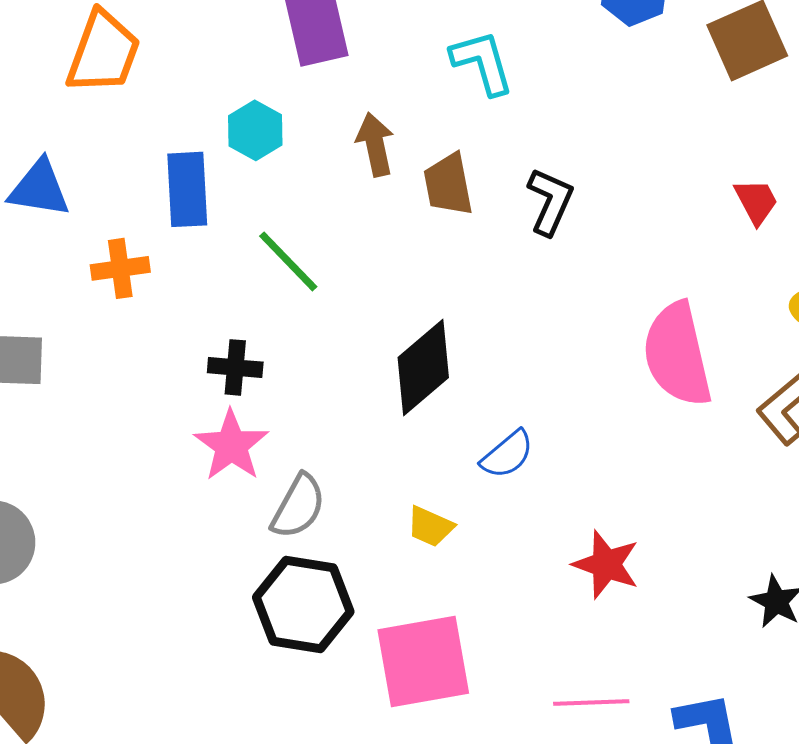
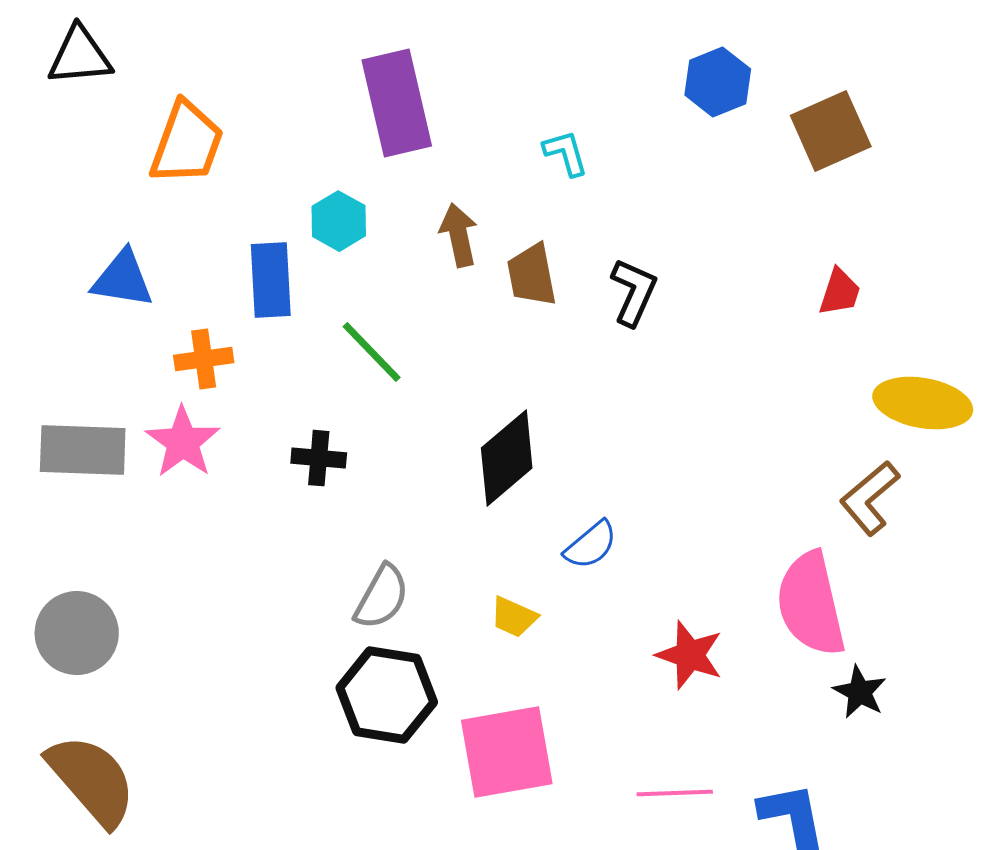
cyan L-shape: (482, 62) -> (566, 153), size x0.7
red trapezoid: (756, 201) -> (840, 292), turned 46
pink semicircle: (677, 354) -> (811, 604), moved
pink star: (231, 445) -> (183, 442), moved

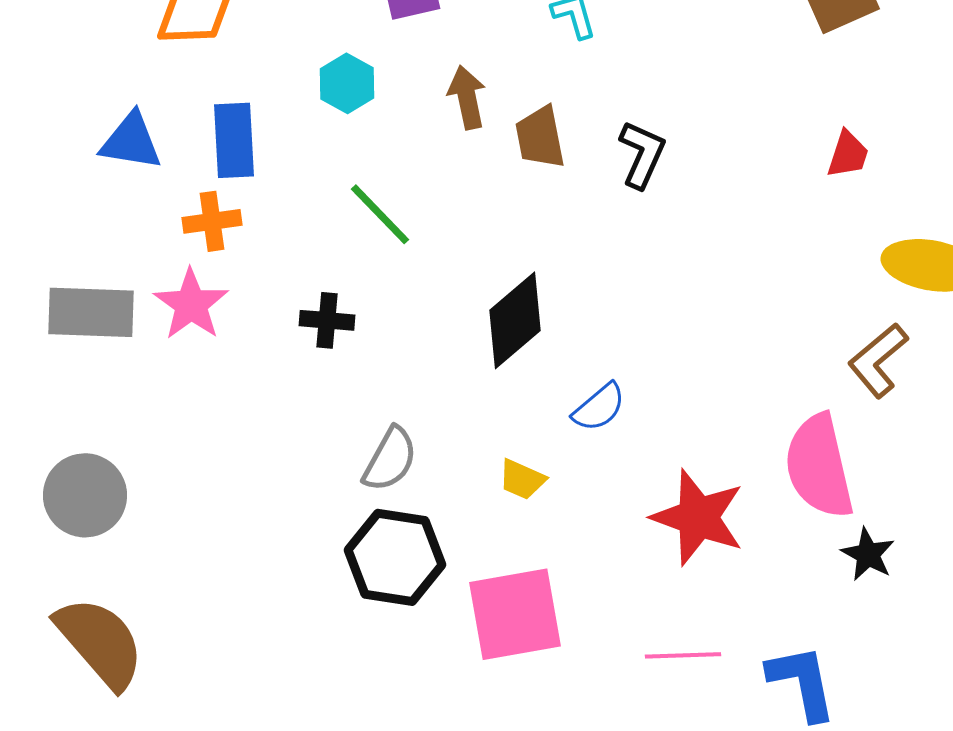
blue rectangle: (271, 280) -> (234, 140), moved
red star: (690, 655) -> (698, 517), size x1.4

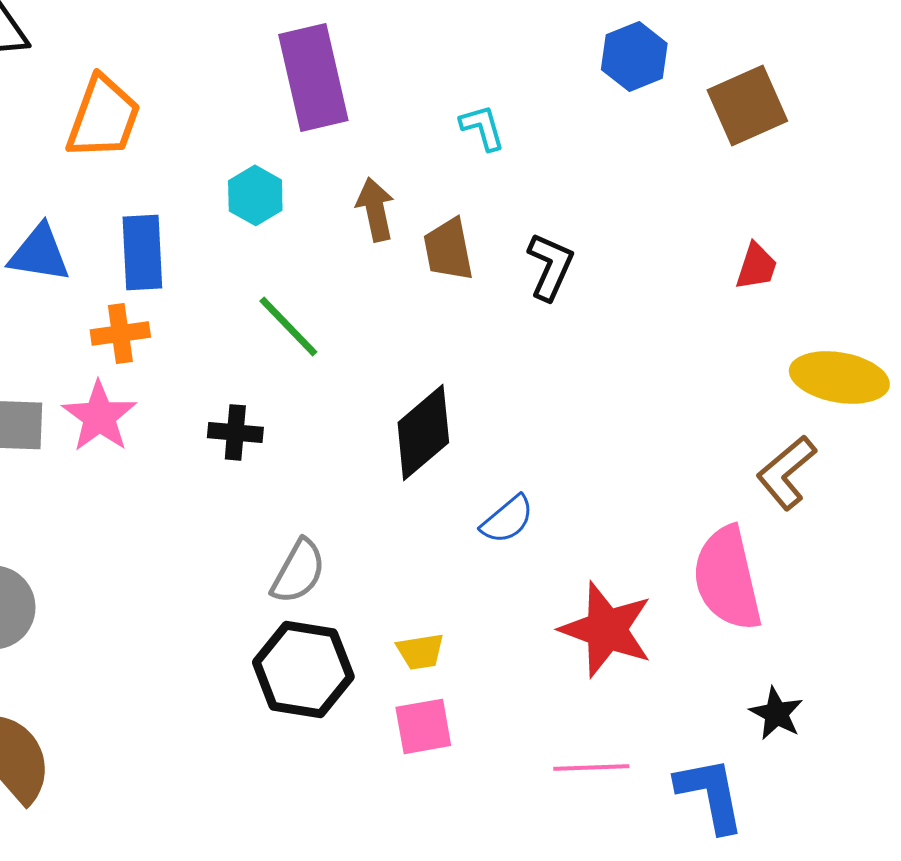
yellow trapezoid: (522, 479) -> (420, 651), moved, turned -33
black star: (868, 554) -> (776, 713), moved
pink square: (515, 614) -> (423, 726), size x0.6

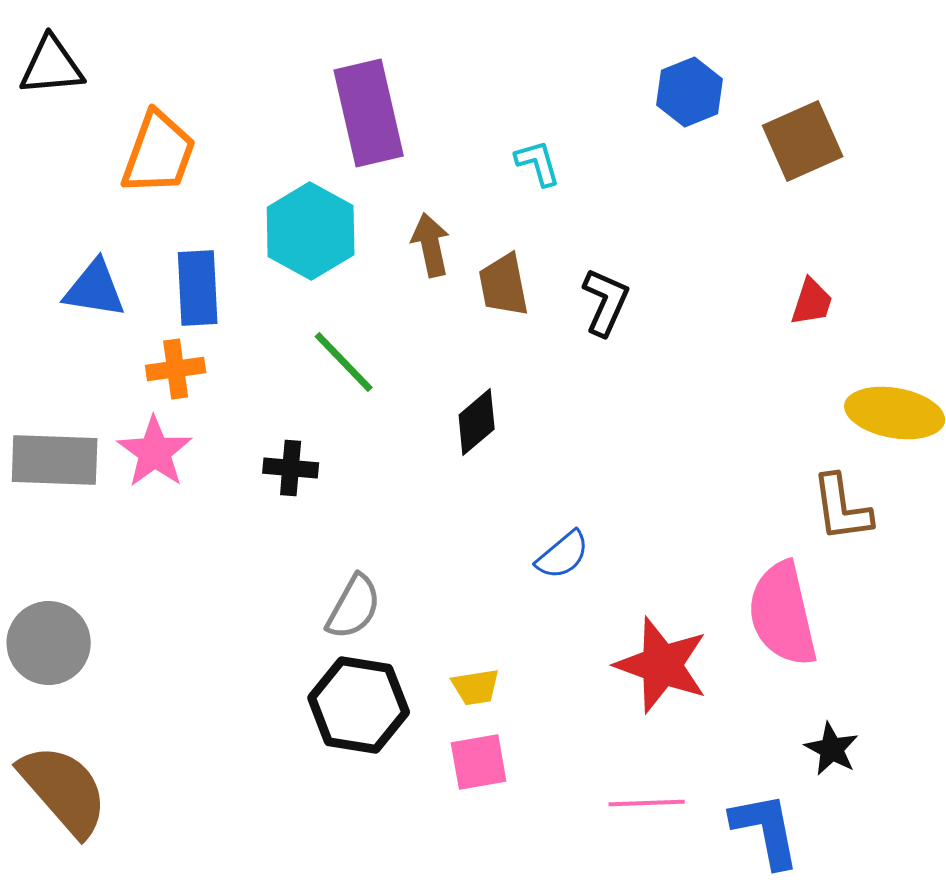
cyan hexagon: (255, 195) -> (311, 231), size x1.6
black diamond: (423, 432) -> (477, 422), moved, size x0.7
brown L-shape: (786, 472) -> (842, 508), turned -58

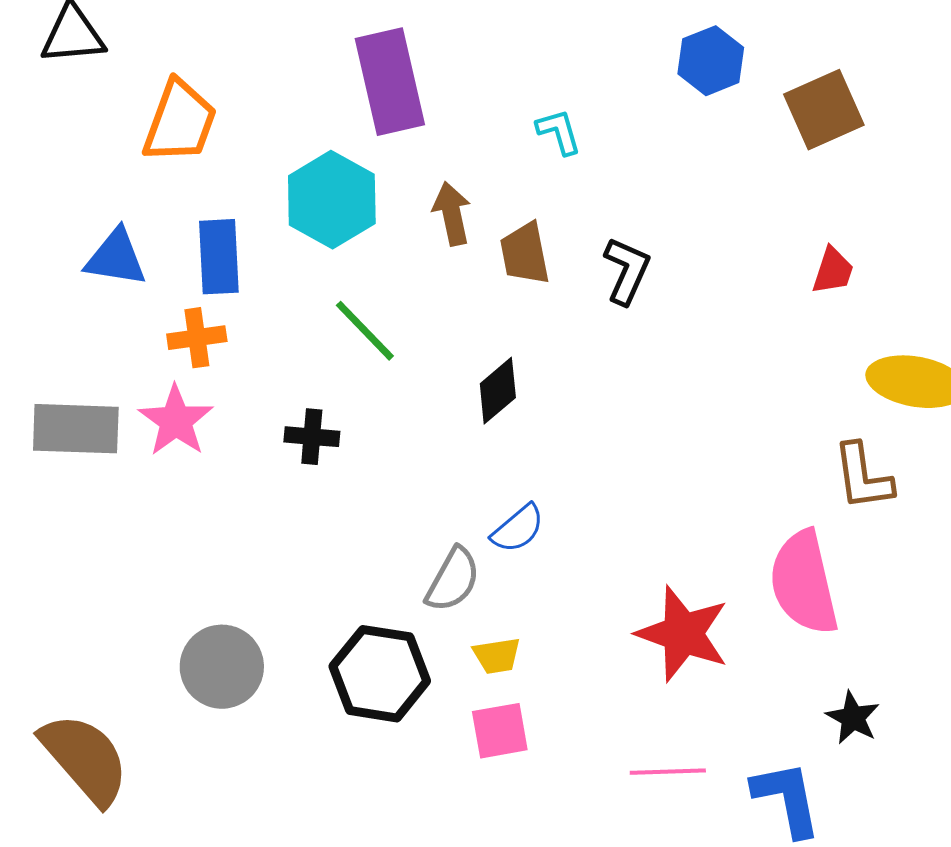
blue semicircle: (563, 555) -> (518, 529), moved
gray semicircle: (354, 607) -> (453, 580), moved
gray circle: (49, 643) -> (222, 667), moved

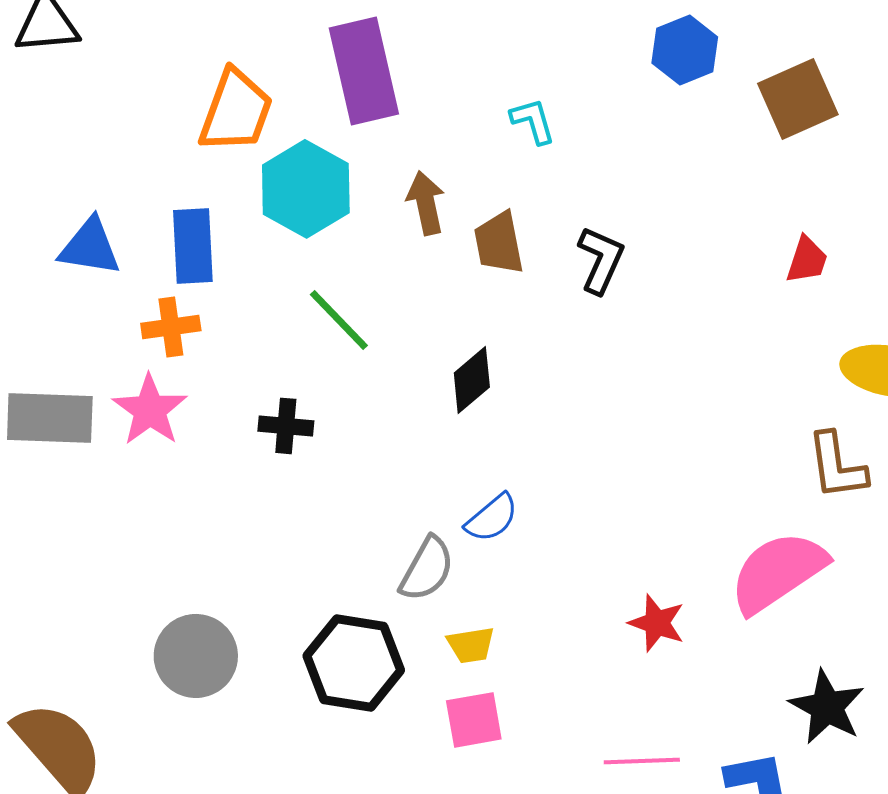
orange trapezoid: (180, 122) -> (236, 111), moved
pink semicircle: (804, 583) -> (778, 572), turned 69
red star: (683, 634) -> (657, 623), size x0.6
black star: (853, 718) -> (827, 707), size x1.4

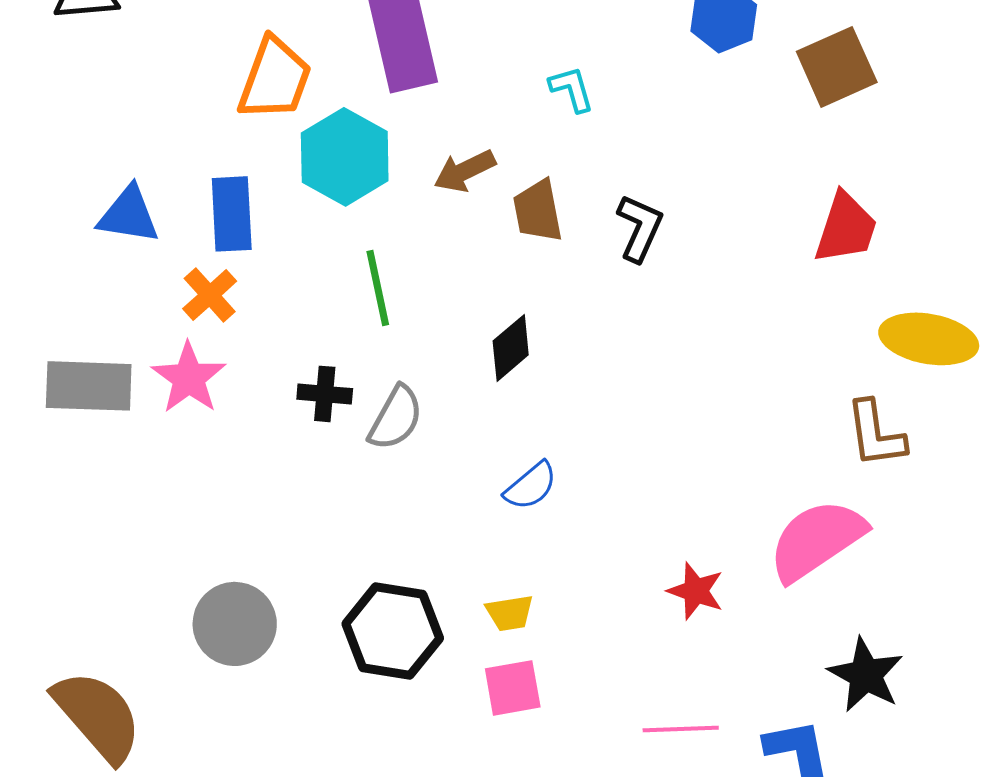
brown arrow: (426, 203) -> (465, 171), turned -104
red trapezoid: (807, 260) -> (846, 228), size x1.5
green line: (339, 320) -> (378, 288), turned 32
orange cross: (171, 327) -> (210, 295), turned -34
gray semicircle: (427, 569) -> (396, 418), moved

